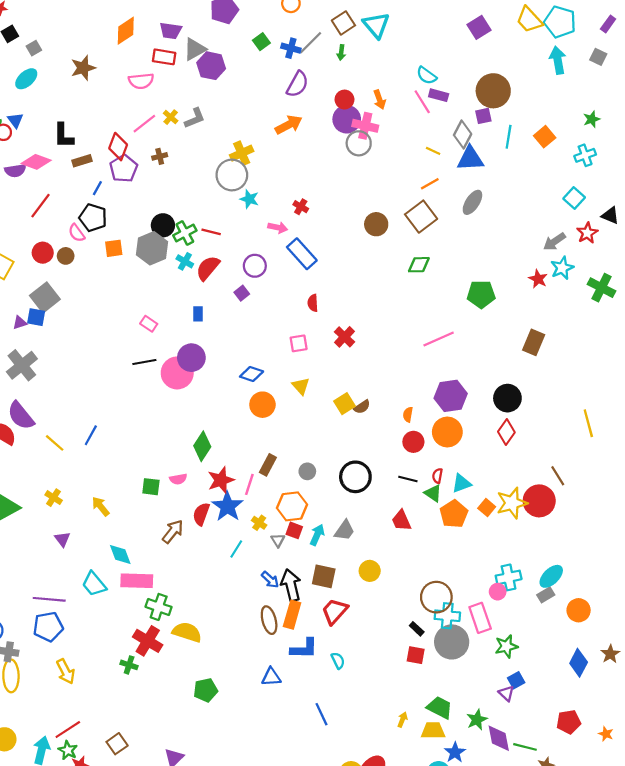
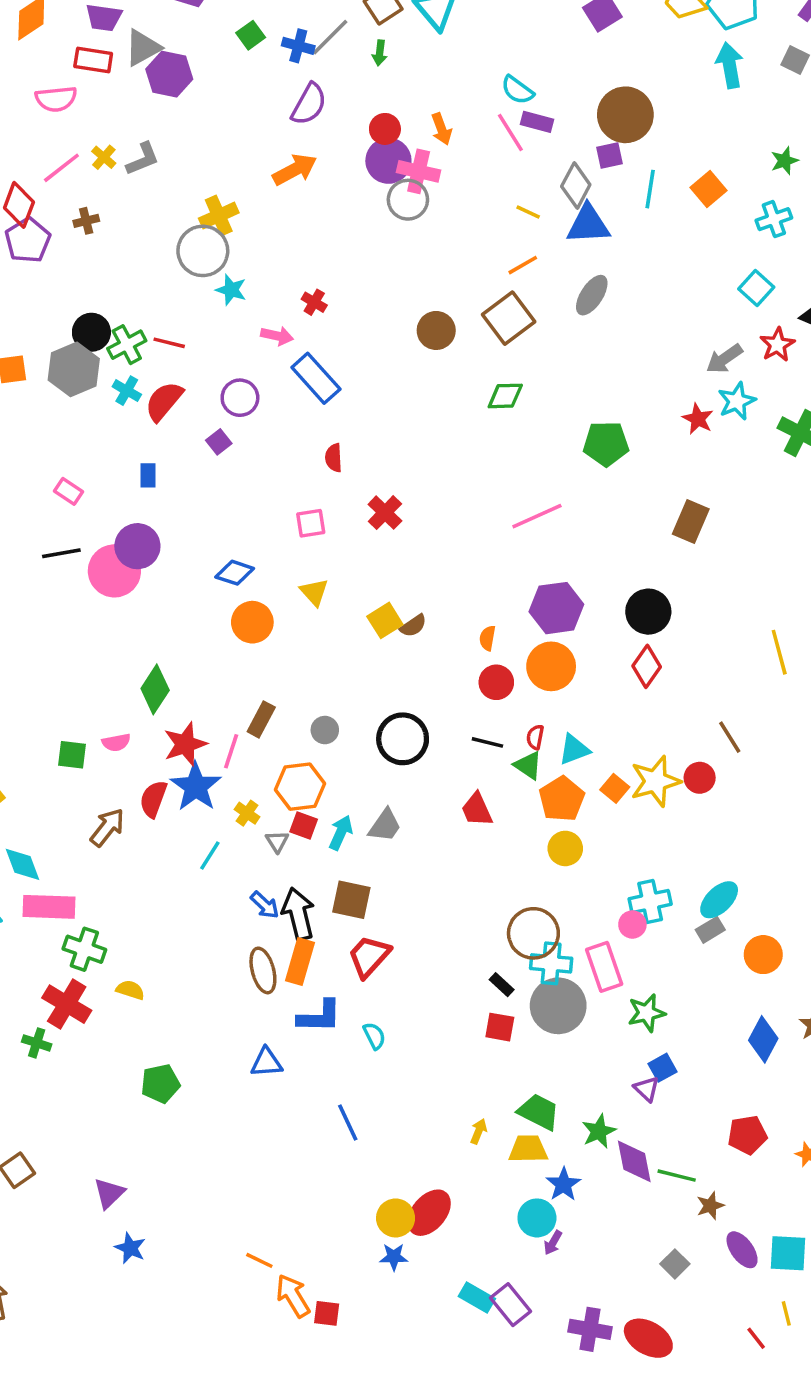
red circle: (539, 501) -> (700, 778), size x0.6
yellow circle: (370, 571) -> (565, 848), moved
yellow semicircle: (187, 632) -> (130, 990), size x0.6

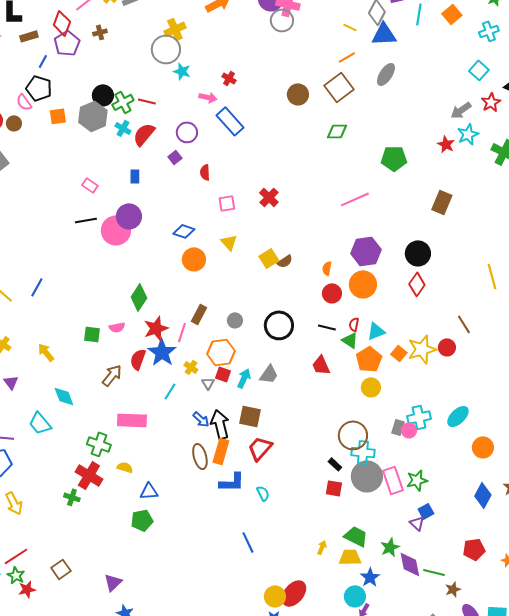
red semicircle: (334, 458) -> (205, 172), moved
pink rectangle: (49, 907) -> (132, 420), moved
gray rectangle: (710, 930) -> (398, 427), moved, turned -42
pink rectangle: (604, 967) -> (393, 480), moved
blue triangle: (266, 1062) -> (149, 491), moved

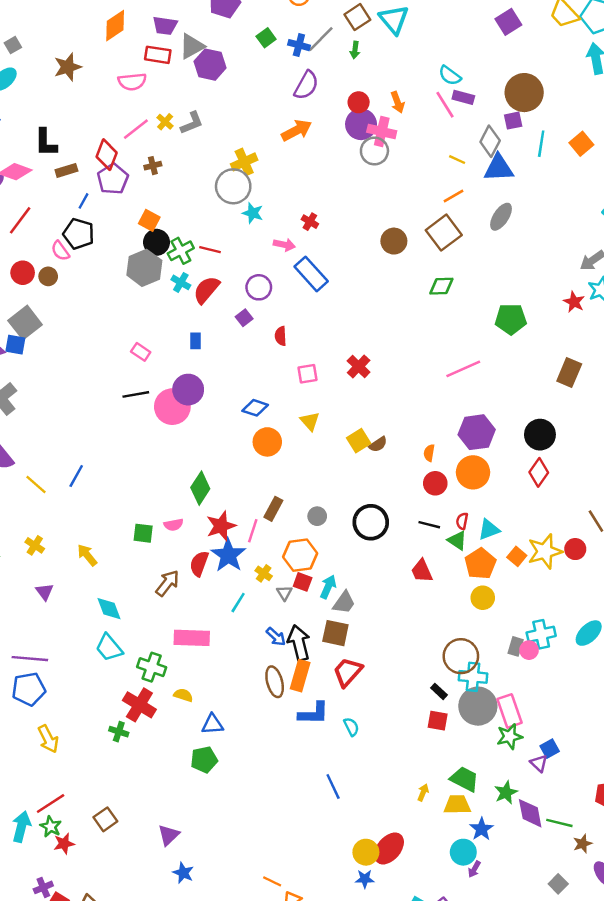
orange square: (58, 116) -> (149, 220), moved, turned 36
gray trapezoid: (269, 374) -> (344, 603), moved
cyan trapezoid: (40, 423) -> (109, 648), moved
green star: (417, 480) -> (510, 737), moved

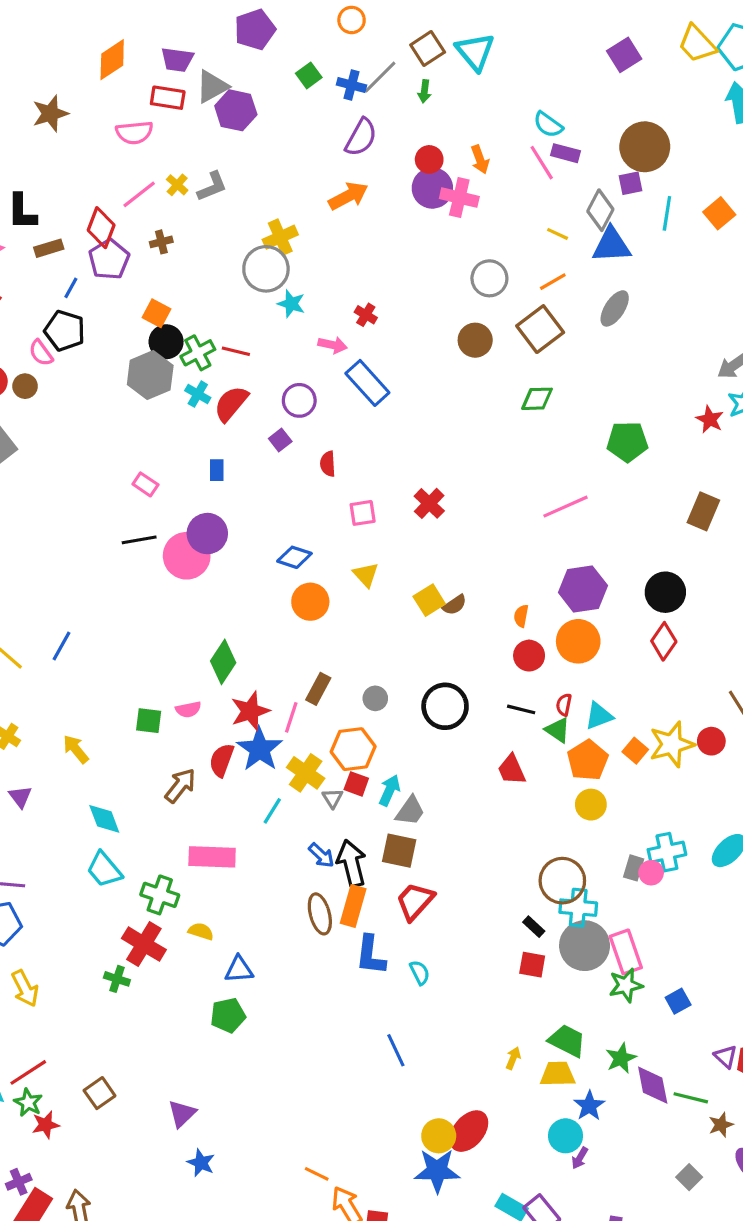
gray circle: (374, 151) -> (489, 278), moved
yellow cross: (264, 573) -> (306, 773), size x1.6
blue L-shape: (314, 713) -> (371, 955), turned 96
purple triangle: (539, 763) -> (726, 1057), moved
blue star: (365, 879) -> (437, 1171), size x1.8

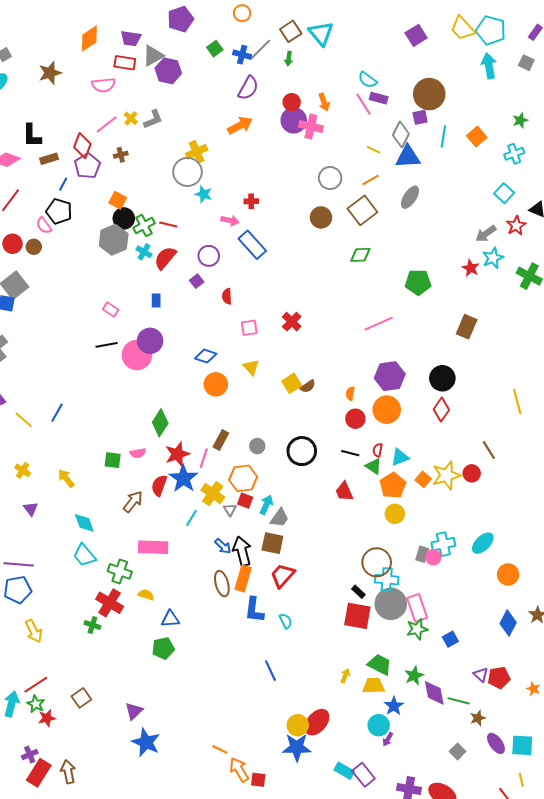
red cross: (366, 315) -> (251, 201), turned -32
red square: (532, 965) -> (357, 616), size x1.6
blue star: (201, 1163) -> (146, 742), size x1.6

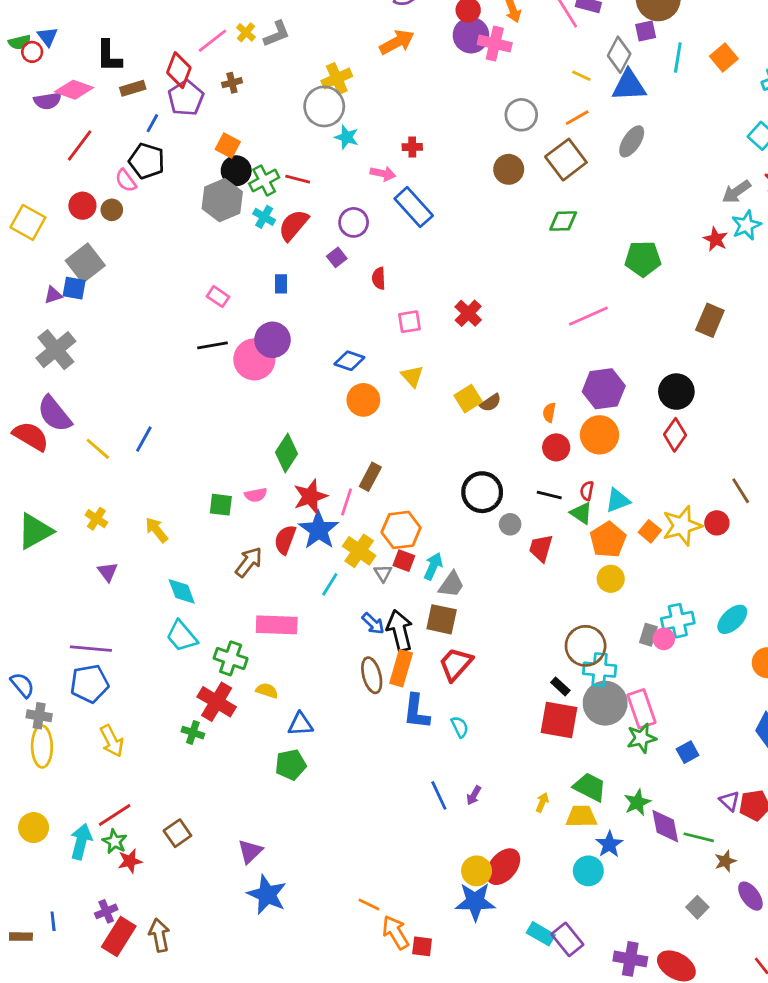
gray circle: (257, 446) -> (510, 524), moved
red trapezoid: (344, 492) -> (541, 548), turned 40
purple arrow: (388, 739) -> (474, 795), moved

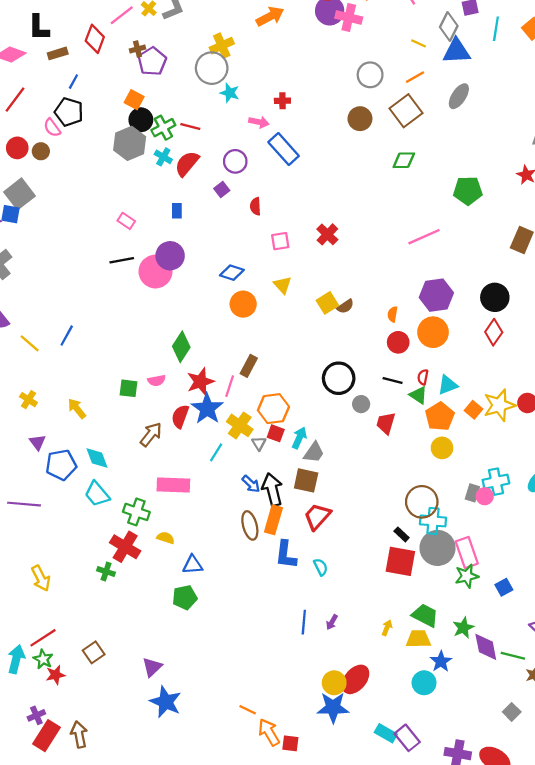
purple pentagon: (186, 98) -> (152, 61), moved
blue pentagon: (89, 684) -> (61, 465), moved
blue line: (439, 795) -> (304, 622), turned 30

